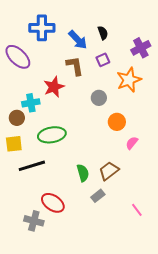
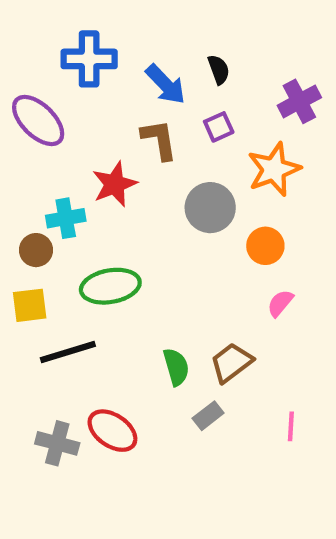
gray circle: (99, 98) -> (210, 208), size x1.5
orange circle: (117, 122) -> (265, 246), moved
pink line: (137, 210) -> (291, 426), moved, turned 40
gray cross: (34, 221) -> (57, 443), moved

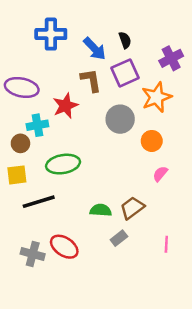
purple ellipse: (38, 121) -> (22, 87), moved, turned -32
purple square: (219, 127) -> (125, 73), size x1.6
green semicircle: (176, 367) -> (101, 210), turned -70

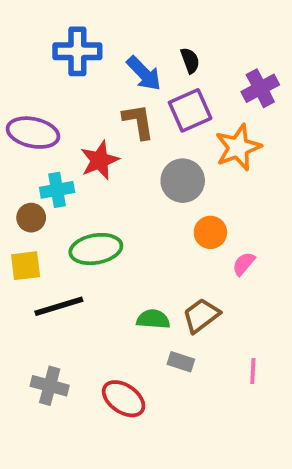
orange circle: (152, 141) -> (210, 232), moved
gray rectangle: (119, 238) -> (181, 362), turned 56
red ellipse: (64, 247) -> (124, 399), moved

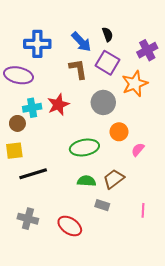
blue cross: (77, 51) -> (37, 44), moved
purple square: (190, 110) -> (107, 63), turned -35
red star: (100, 160) -> (58, 105), moved
green ellipse: (96, 249) -> (84, 147), moved

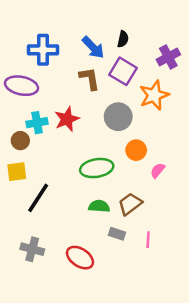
black semicircle: (107, 34) -> (123, 39), turned 32
black line: (33, 174) -> (38, 198), turned -40
pink line: (143, 210) -> (148, 240), moved

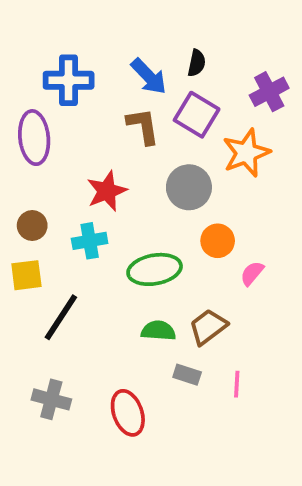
purple ellipse: (21, 86) -> (34, 138), turned 72
cyan cross: (37, 123) -> (90, 241), moved
red ellipse: (80, 258) -> (128, 413), turned 36

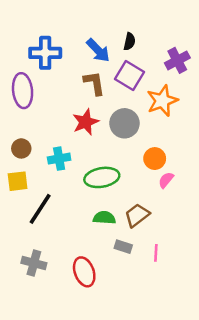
red star: (107, 191) -> (85, 122), moved
orange circle: (218, 241) -> (155, 159), moved

